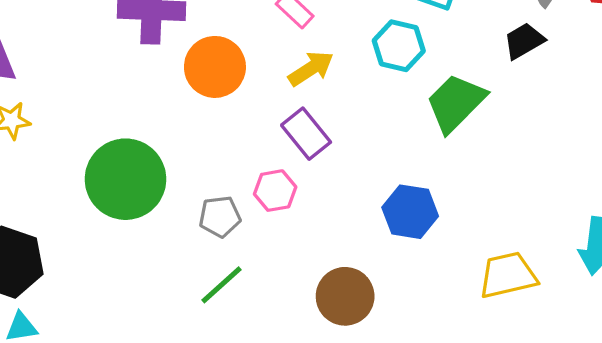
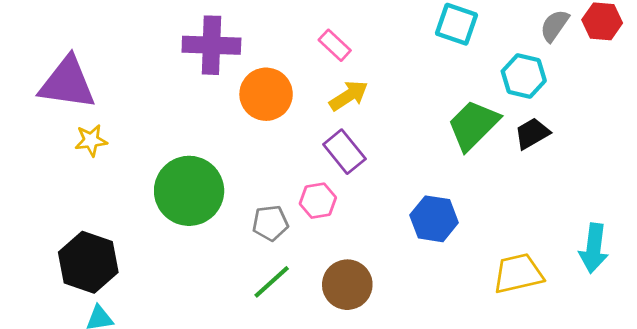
black trapezoid: (524, 41) -> (532, 133), moved
cyan hexagon: (399, 46) -> (524, 76), moved
brown circle: (345, 296) -> (347, 285), moved

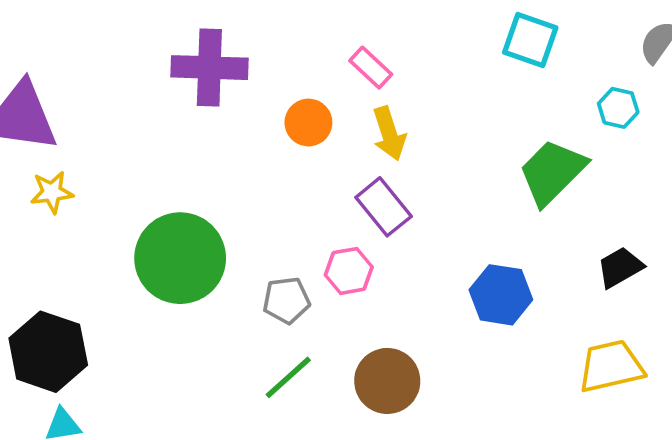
cyan hexagon: (524, 76) -> (618, 108), size x0.7
orange circle: (266, 94) -> (308, 123), moved, size x0.7
yellow arrow: (349, 96) -> (389, 134), turned 105
black trapezoid: (532, 133) -> (620, 267), moved

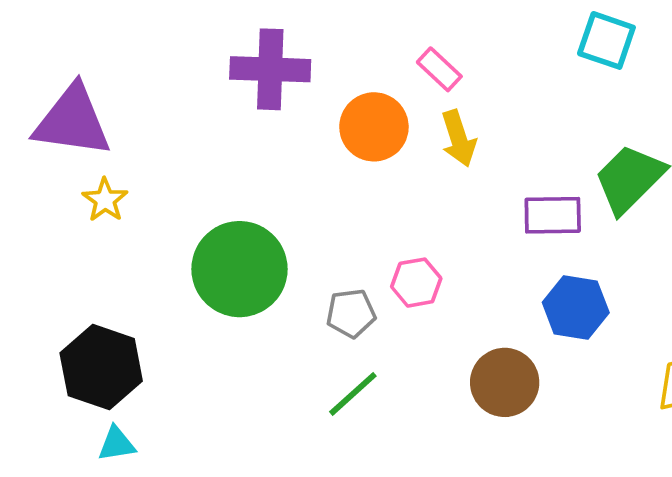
orange circle: (308, 123) -> (374, 127), size x1.4
yellow star: (52, 192) -> (105, 200), turned -30
purple rectangle: (384, 207) -> (553, 215), moved, turned -52
brown circle: (387, 381) -> (505, 382), moved

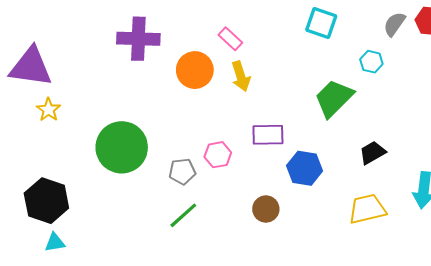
purple rectangle: (553, 215) -> (268, 135), moved
brown circle: (505, 382) -> (266, 209), size x0.7

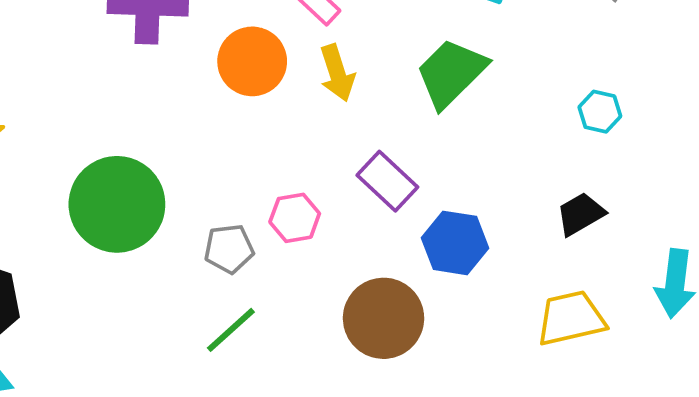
cyan hexagon: (371, 62) -> (600, 112), moved
green trapezoid: (334, 98) -> (451, 73), moved
purple rectangle: (268, 135) -> (387, 181), turned 44
brown circle: (266, 209) -> (384, 318), size x1.6

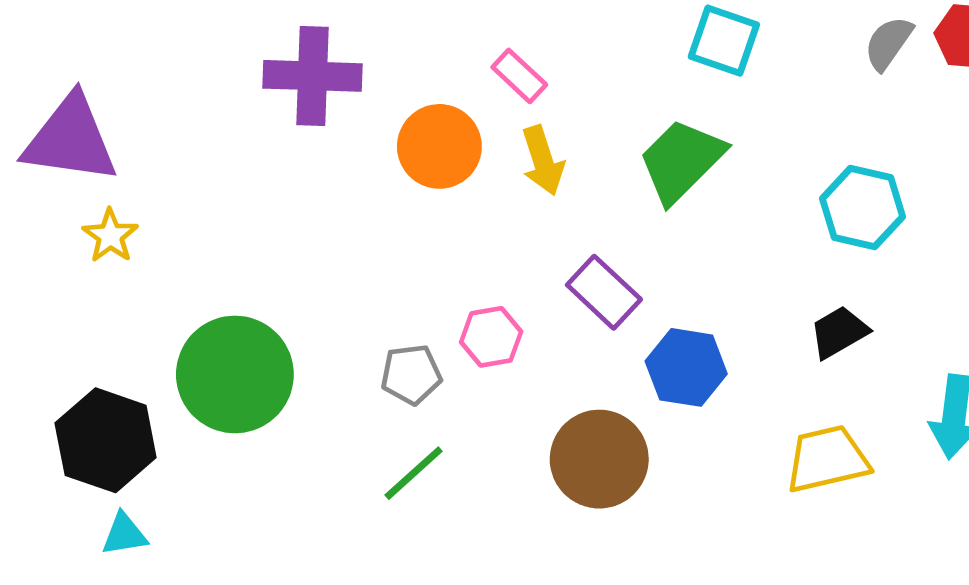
cyan hexagon: (600, 112) -> (862, 208), size x1.6
green circle: (117, 204) -> (235, 374), moved

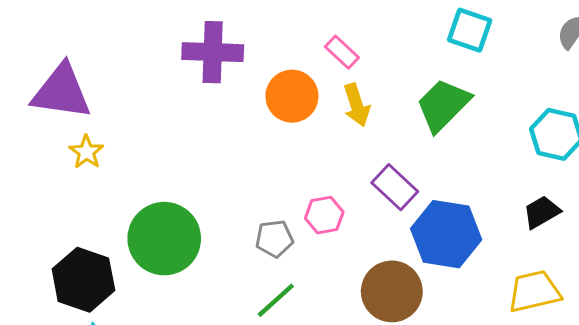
blue hexagon: (686, 367) -> (446, 234), size x1.4

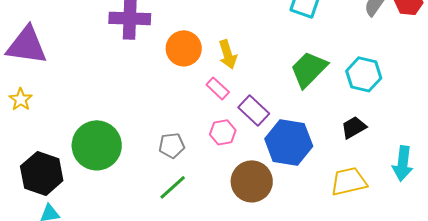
pink rectangle: (342, 52) -> (218, 88), moved
green trapezoid: (443, 105) -> (309, 69), moved
yellow star: (86, 152) -> (21, 99), moved
pink hexagon: (324, 215) -> (223, 132), moved

